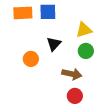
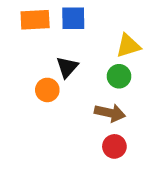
black triangle: (54, 44) -> (67, 67), moved
green circle: (86, 51) -> (119, 76), moved

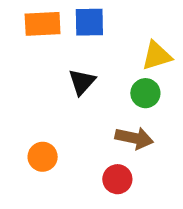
orange circle: (47, 90) -> (43, 157), moved
red circle: (114, 146) -> (117, 179), moved

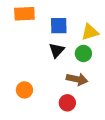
blue square: (89, 22) -> (59, 26), moved
black triangle: (82, 82) -> (57, 50), moved

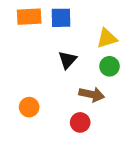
blue square: (59, 26) -> (61, 18), moved
green circle: (83, 53) -> (110, 66), moved

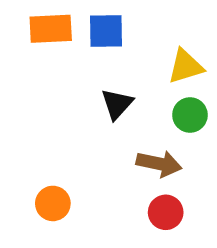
orange circle: (29, 107) -> (53, 203), moved
red circle: (80, 122) -> (166, 212), moved

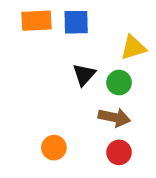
green circle: (190, 115) -> (119, 83), moved
orange circle: (53, 203) -> (54, 148), moved

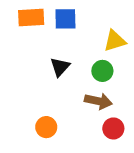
black triangle: (84, 75) -> (60, 67), moved
red circle: (119, 152) -> (113, 128), moved

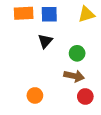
yellow triangle: (115, 41) -> (86, 14), moved
black triangle: (60, 67) -> (45, 41), moved

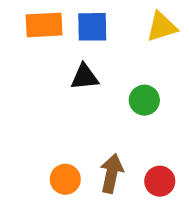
black triangle: (45, 41) -> (85, 77), turned 42
brown arrow: (74, 76) -> (112, 173), moved, turned -90

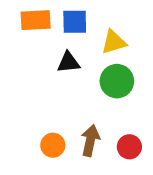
yellow triangle: (162, 27) -> (114, 42), moved
green circle: (144, 100) -> (117, 81), size x1.4

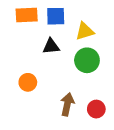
orange circle: (53, 145) -> (28, 82), moved

